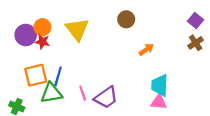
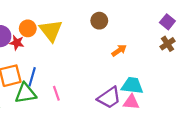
orange circle: (42, 27) -> (28, 28), moved
cyan trapezoid: (160, 85) -> (132, 86), turned 95
purple trapezoid: (106, 98) -> (109, 98), moved

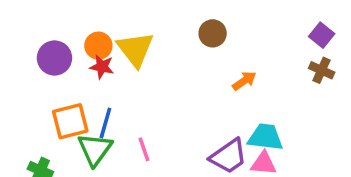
red star: (17, 43) -> (102, 67), moved
brown cross: (167, 44) -> (322, 70), turned -32
green triangle: (26, 93) -> (95, 149), turned -45

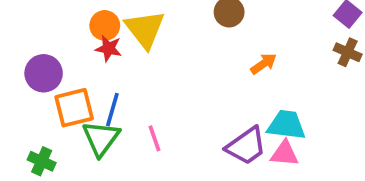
purple circle: (54, 58) -> (44, 73), moved

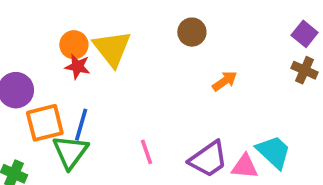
cyan trapezoid: (286, 125) -> (274, 152), moved, turned 36
pink line: (154, 138) -> (147, 152), moved

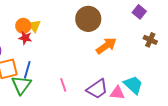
brown circle: (192, 32) -> (88, 19), size x1.6
purple square: (305, 34) -> (139, 12), moved
yellow triangle: (112, 48) -> (34, 26), moved, size x0.6
orange arrow: (225, 81) -> (106, 46), size x1.5

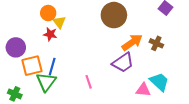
orange circle: (23, 26) -> (48, 13), moved
brown cross: (150, 40) -> (156, 43), moved
purple trapezoid: (97, 89) -> (123, 63), moved

